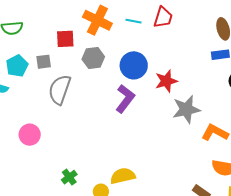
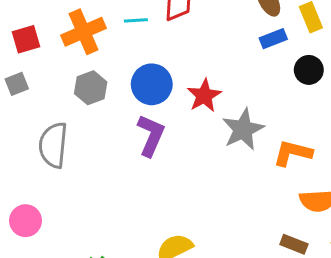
orange cross: (97, 20) -> (83, 32), turned -36
red square: (65, 39) -> (26, 39), moved
gray square: (44, 62) -> (17, 84), moved

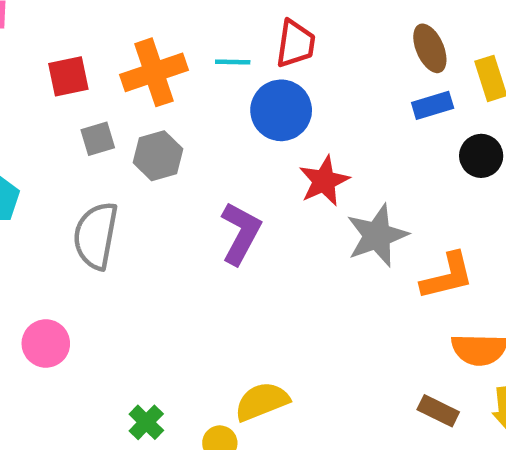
gray square: (17, 84) -> (98, 139), moved
blue circle: (152, 84) -> (281, 110), moved
orange L-shape: (293, 153) -> (447, 276), turned 147

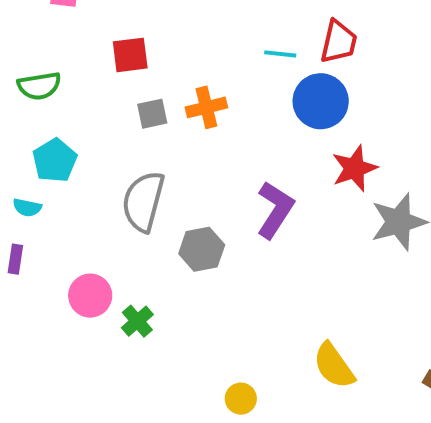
orange cross: (154, 72) -> (206, 107), moved, size x0.7
gray hexagon: (158, 156) -> (202, 249), moved
yellow semicircle: (262, 401) -> (334, 366), moved, turned -108
green cross: (146, 422) -> (137, 321), moved

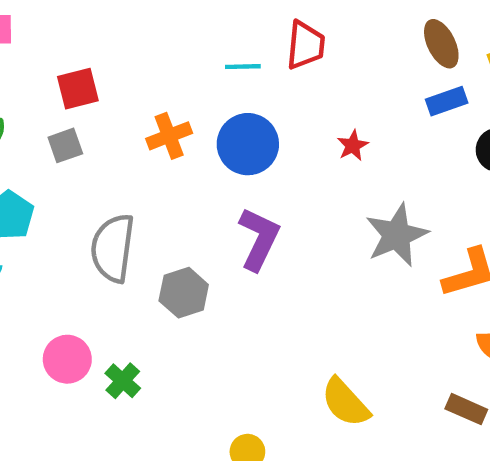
blue circle: (321, 101) -> (248, 144), moved
gray square: (152, 114) -> (65, 145), moved
red star: (354, 168) -> (353, 146), moved, size x0.6

